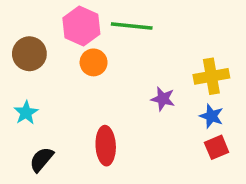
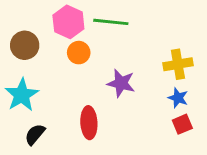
purple star: (163, 99) -> (121, 83), moved, size x1.4
cyan star: (26, 113) -> (22, 95), size x1.6

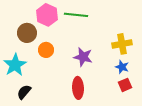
brown circle: (25, 45) -> (27, 33), moved
orange circle: (79, 53) -> (46, 50), moved
red ellipse: (89, 123) -> (78, 88), moved

